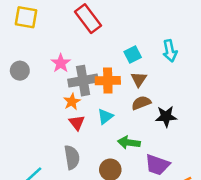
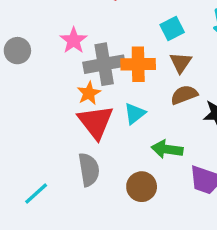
red triangle: (77, 123) -> (96, 122), size x1.6

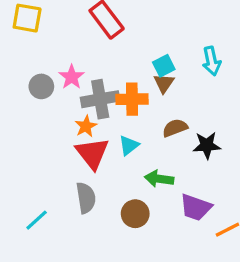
gray circle: (17, 51) -> (41, 86), moved
brown triangle: (181, 62) -> (164, 83), moved

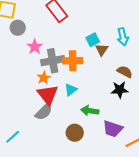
brown triangle: (164, 83) -> (102, 50), moved
gray circle: (41, 86) -> (18, 28), moved
brown semicircle: (175, 128) -> (125, 72), moved, turned 49
gray semicircle: (86, 198) -> (44, 112), moved, turned 54

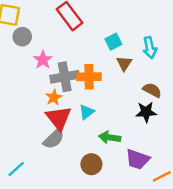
cyan square: (93, 40) -> (113, 42), moved

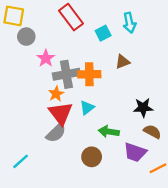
cyan square: (113, 42) -> (103, 33), moved
cyan arrow: (150, 48) -> (129, 23), moved
brown triangle: (124, 63) -> (123, 62), turned 35
brown semicircle: (152, 90) -> (152, 132), moved

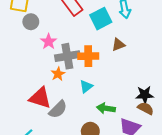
cyan square: (103, 33) -> (101, 19), size x1.5
black star: (143, 108) -> (145, 95), moved
red triangle: (61, 113) -> (40, 98), moved, turned -35

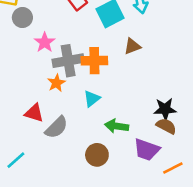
red triangle: (40, 98) -> (34, 113), size x0.7

